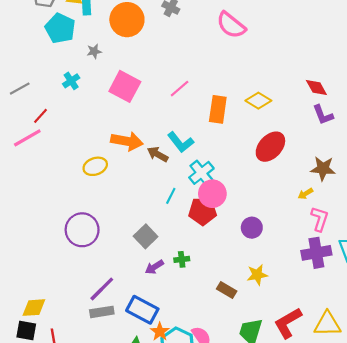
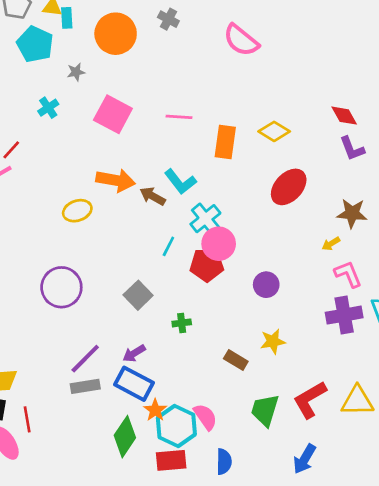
pink line: (180, 89) -> (179, 117), turned 45
pink L-shape: (320, 219) -> (348, 274), turned -40
purple arrow: (154, 267) -> (134, 353), moved

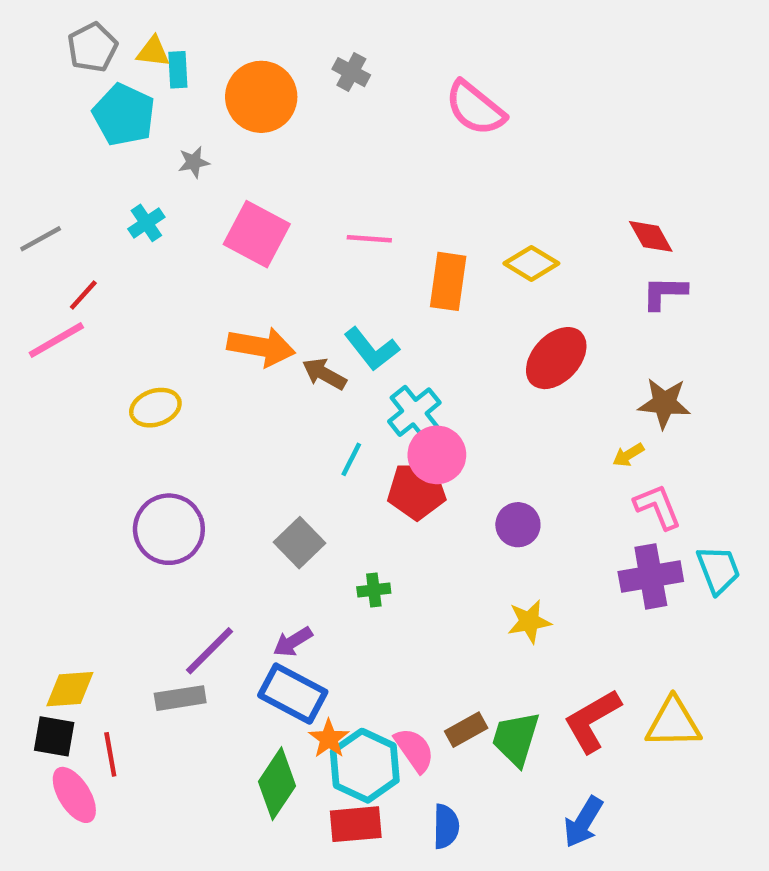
purple L-shape: (352, 149) -> (664, 293), turned 112
yellow ellipse: (77, 211) -> (155, 408), moved
brown rectangle: (236, 360) -> (466, 730), moved, turned -60
gray rectangle: (85, 386) -> (180, 698), moved

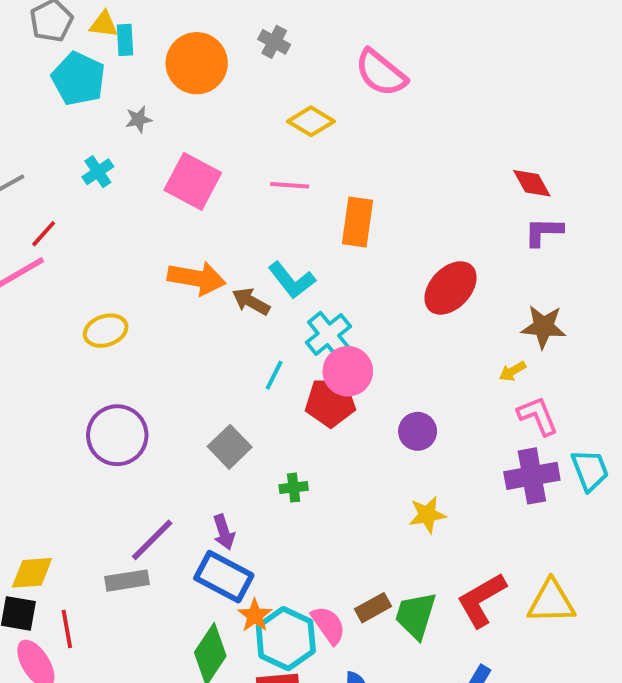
yellow diamond: (531, 263) -> (311, 121), moved
purple arrow: (293, 642) -> (224, 532), turned -76

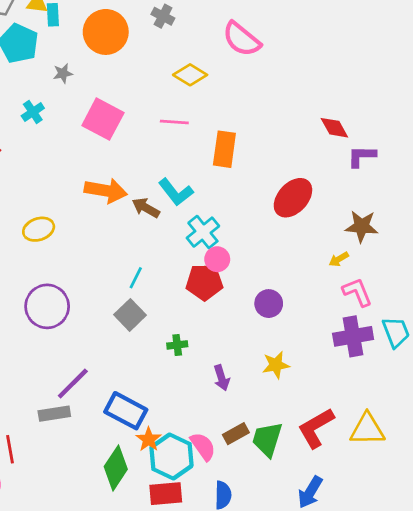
red diamond: (532, 183) -> (334, 128), moved
pink circle: (348, 371) -> (217, 259), size x0.7
cyan line: (274, 375) -> (136, 278), moved
purple arrow: (224, 532) -> (222, 378), moved

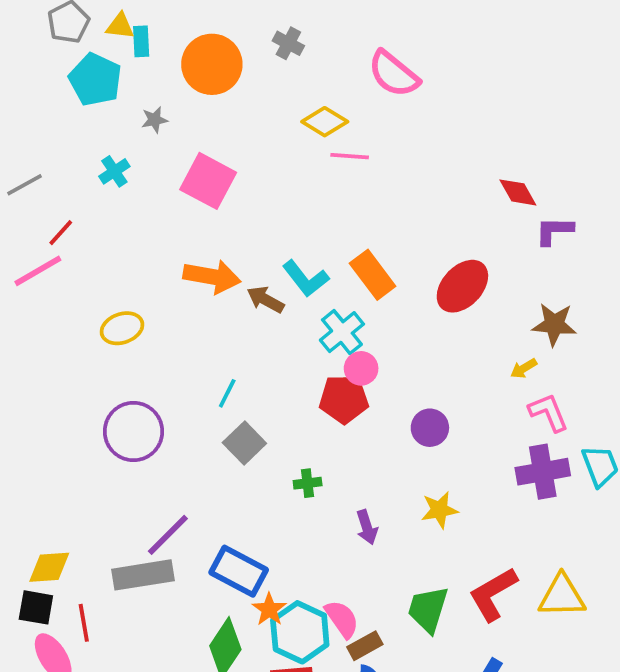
pink line: (174, 122) -> (350, 156), moved
orange rectangle: (224, 149) -> (373, 275), moved, turned -45
cyan line: (136, 278) -> (227, 393), moved
gray rectangle: (54, 414) -> (143, 575), size x1.4
brown rectangle: (236, 434) -> (365, 646), moved

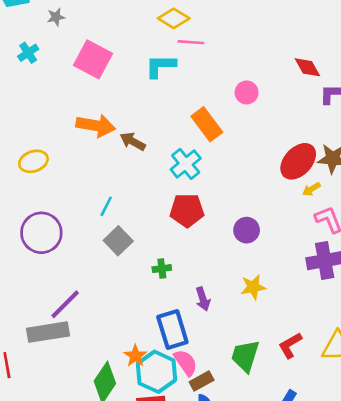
cyan L-shape: (306, 279) -> (161, 66), moved, turned 128
red ellipse: (462, 286) -> (298, 161), moved
pink circle: (361, 368) -> (247, 92), moved
blue rectangle: (239, 571) -> (172, 329), moved, turned 45
red L-shape: (493, 594) -> (290, 345), size x0.7

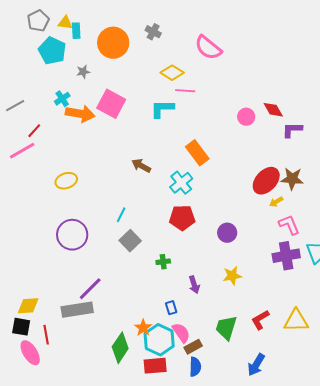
pink circle: (247, 92) -> (246, 117), moved
orange arrow: (96, 126) -> (80, 114), moved
blue rectangle: (172, 329) -> (171, 308), size x0.5

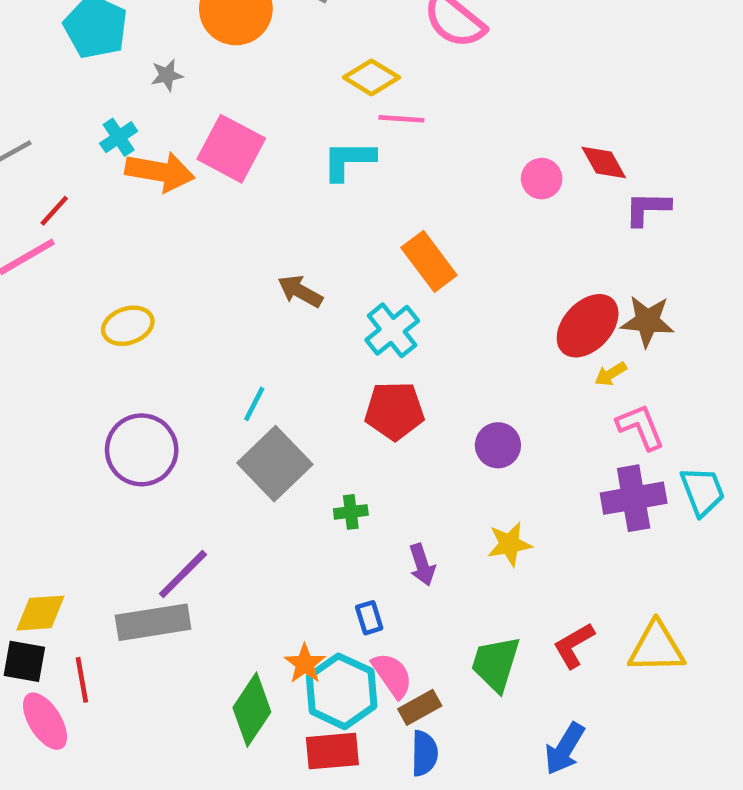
gray square: (130, 241) -> (275, 464), size x1.4

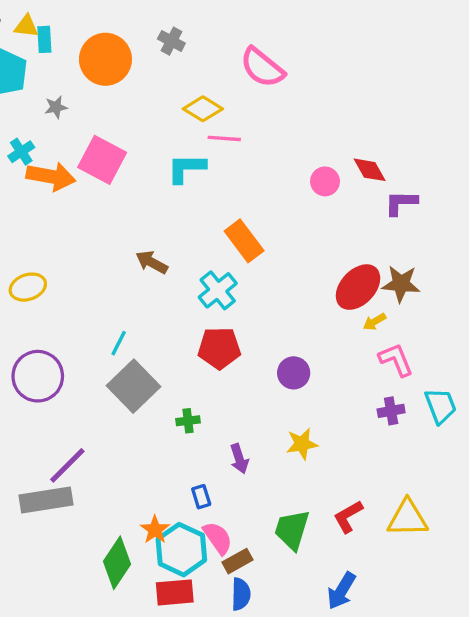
purple cross: (634, 498) -> (391, 411), size x0.6

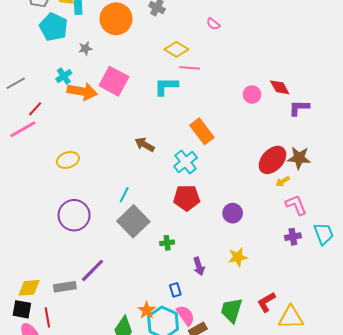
pink semicircle: (262, 67) -> (213, 24), size x0.5
gray rectangle: (46, 500) -> (65, 287), moved, size x0.7
yellow triangle: (408, 518) -> (291, 317), moved

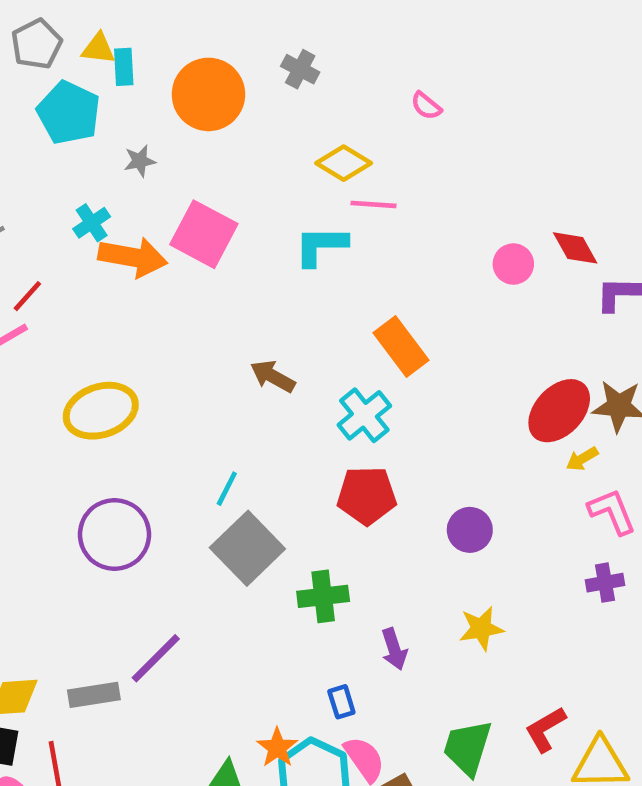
yellow ellipse: (68, 160) -> (101, 411), size x1.4
green cross: (167, 243) -> (323, 596), size x1.5

